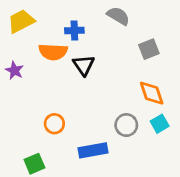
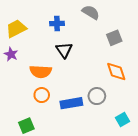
yellow trapezoid: (21, 21) -> (16, 29), moved
orange semicircle: (53, 52) -> (41, 72), moved
cyan square: (160, 124) -> (122, 120), moved
blue rectangle: (93, 150) -> (71, 103), moved

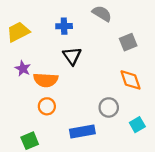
purple star: (11, 54) -> (23, 68), moved
blue rectangle: (71, 103) -> (82, 131), moved
cyan square: (122, 120) -> (137, 125), moved

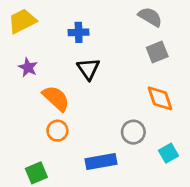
gray semicircle: (102, 14) -> (150, 17), moved
yellow trapezoid: (18, 32) -> (22, 21), moved
purple star: (23, 68) -> (28, 67), moved
orange semicircle: (46, 80) -> (56, 98), turned -140

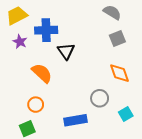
blue cross: (79, 32) -> (46, 30), moved, size x1.5
purple star: (28, 67) -> (20, 42), moved
orange circle: (57, 131) -> (36, 105), moved

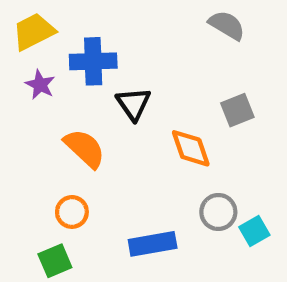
gray square: (117, 39) -> (237, 110), moved
orange diamond: (119, 73) -> (191, 148), moved
gray circle: (100, 98) -> (218, 212), moved

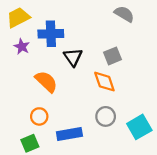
gray square: (237, 110) -> (113, 56), moved
gray circle: (218, 212) -> (106, 116), moved
cyan square: (254, 231) -> (139, 127), size x1.5
blue rectangle: (153, 244) -> (69, 134), moved

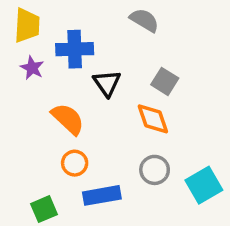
gray semicircle: (124, 14) -> (144, 20), moved
yellow trapezoid: (18, 17) -> (27, 25), turned 120
gray square: (113, 56) -> (165, 81), turned -36
orange circle: (39, 116) -> (75, 163), moved

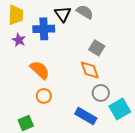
black triangle: (107, 83) -> (63, 14), moved
gray circle: (155, 170) -> (101, 93), moved
blue rectangle: (102, 195) -> (86, 116), moved, turned 40

